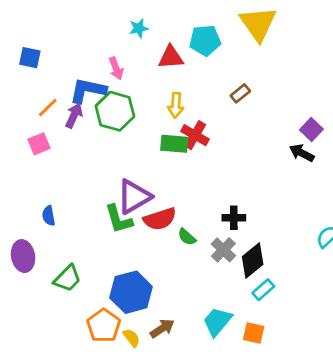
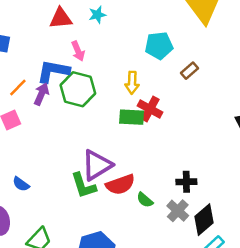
cyan pentagon: (205, 40) -> (159, 46), moved
red triangle: (171, 57) -> (61, 18), moved
blue semicircle: (49, 216) -> (21, 184), turned -42

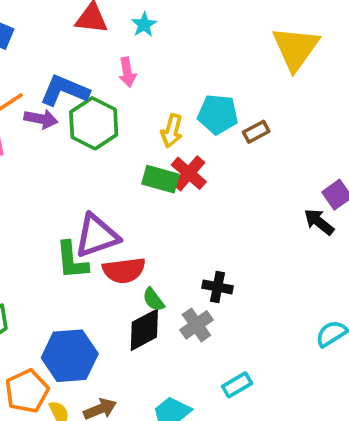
cyan star: (97, 15) -> (144, 25), turned -30
cyan pentagon: (159, 46) -> (218, 114), moved
pink arrow: (78, 51) -> (127, 72), moved
purple arrow: (41, 94) -> (41, 119), turned 65
black diamond: (204, 220) -> (144, 330), moved

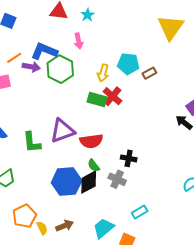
green L-shape: (72, 260) -> (32, 142), moved
red semicircle: (124, 270) -> (91, 141), moved
gray cross: (196, 325) -> (117, 179), turned -30
blue hexagon: (70, 356) -> (67, 182), moved

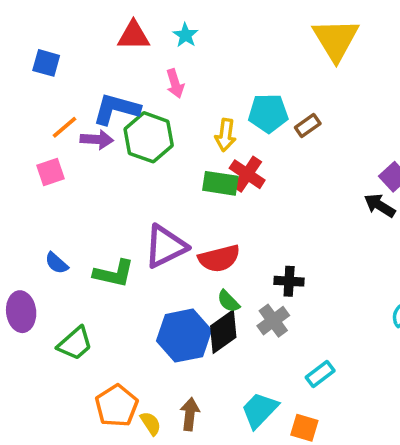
green L-shape: (32, 142) -> (114, 273), turned -65
gray cross: (117, 179) -> (273, 321), turned 36
brown arrow: (65, 226) -> (190, 414), turned -54

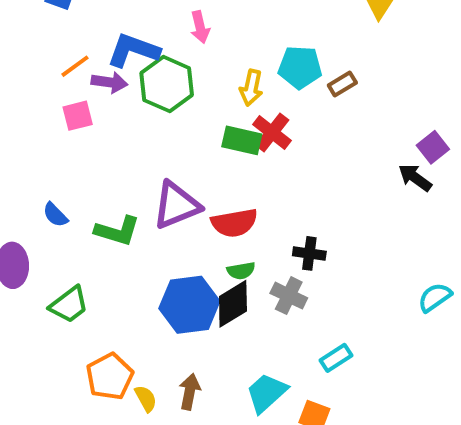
pink square: (51, 172) -> (78, 116), moved
green semicircle: (228, 301) -> (241, 271), turned -60
gray cross: (273, 321) -> (289, 296), turned -32

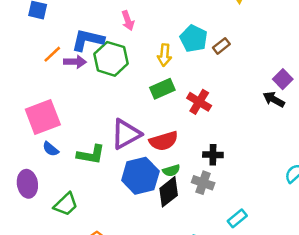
cyan pentagon: (300, 67) -> (194, 39), turned 30
pink square: (78, 116) -> (43, 117), moved, size x1.8
red cross: (272, 133) -> (199, 102), moved
green rectangle: (242, 140) -> (162, 89), turned -30
blue hexagon: (189, 305) -> (140, 176), moved

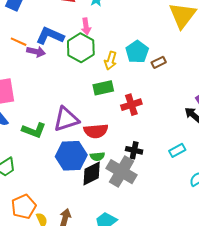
orange line: (52, 54) -> (19, 42), turned 56
green hexagon: (111, 59) -> (81, 48), moved
red cross: (199, 102) -> (131, 105), turned 30
gray cross: (203, 183) -> (121, 172), size x1.6
cyan rectangle: (237, 218) -> (177, 150), moved

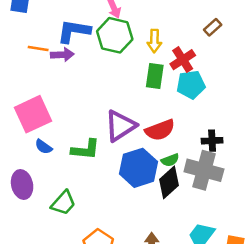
cyan pentagon: (137, 52) -> (191, 85), moved, turned -30
green rectangle: (103, 88) -> (155, 76), turned -54
red cross: (131, 105) -> (183, 60), moved

